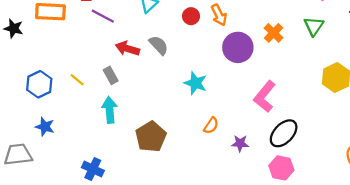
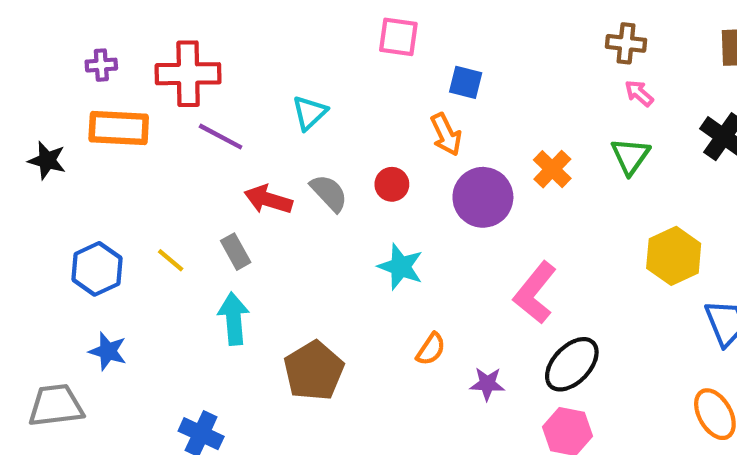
red circle: (191, 16) -> (392, 184), moved

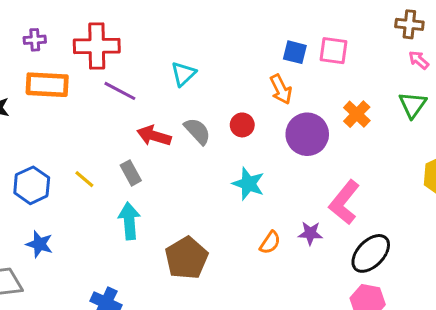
pink square: (398, 37) -> (334, 51), moved
purple star: (487, 384) -> (310, 233), moved

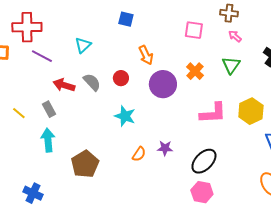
pink square: (334, 51) -> (194, 30), moved
blue square: (295, 52) -> (126, 19), moved
pink L-shape: (344, 202) -> (213, 113), moved, turned -132

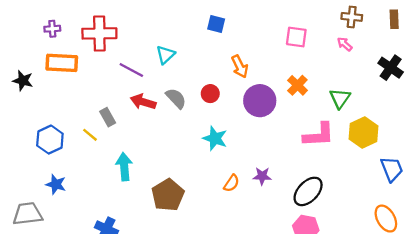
brown cross: (229, 13) -> (352, 17), moved
purple line: (42, 56) -> (131, 70), moved
green triangle: (231, 65) -> (340, 98), moved
gray rectangle: (49, 109) -> (108, 117), moved

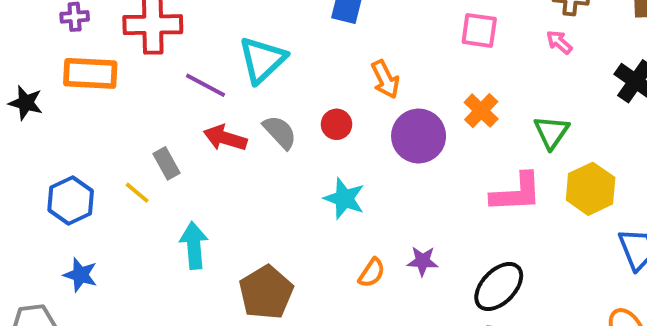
cyan triangle: (165, 55) -> (262, 60), size x1.5

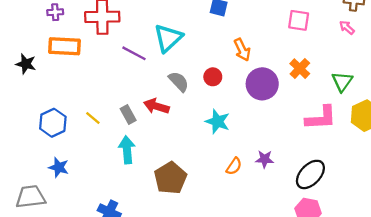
red arrow: (225, 138) -> (156, 106), moved
gray rectangle: (166, 163) -> (128, 114), moved

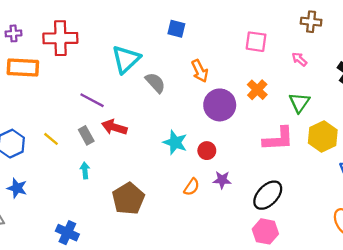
pink arrow: (347, 27) -> (299, 59), moved
purple line: (134, 53) -> (92, 100), moved
red circle: (213, 77) -> (207, 151), moved
gray semicircle: (179, 82) -> (155, 83), moved
cyan arrow: (127, 150) -> (85, 171), size x0.6

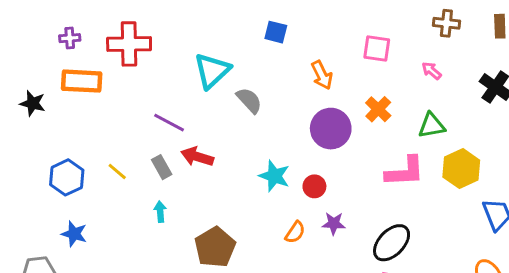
orange arrow: (200, 71) -> (322, 75), moved
green triangle: (299, 103) -> (432, 126), turned 45

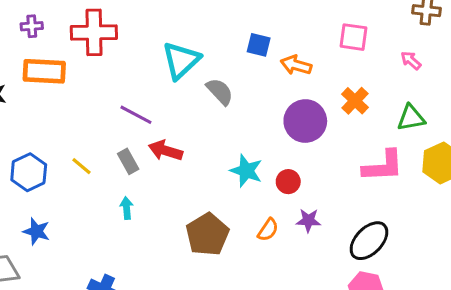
blue square: (276, 32) -> (259, 45), moved
orange arrow: (322, 75) -> (296, 65), turned 132
brown pentagon: (215, 247) -> (207, 234), moved

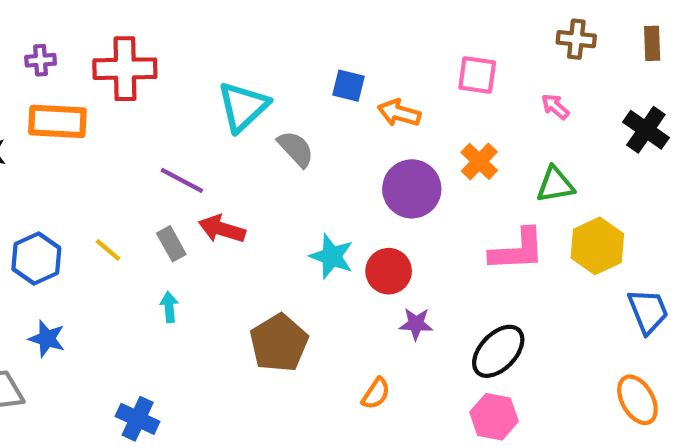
red circle: (288, 182) -> (389, 271), size x1.4
orange semicircle: (268, 230) -> (376, 394), moved

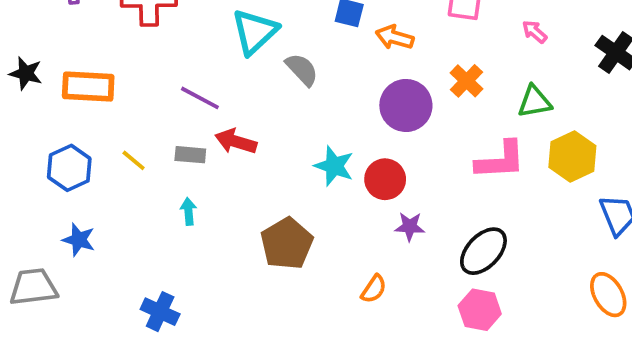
orange rectangle: (57, 121) -> (88, 87), moved
gray rectangle: (171, 244) -> (190, 155), turned -56

